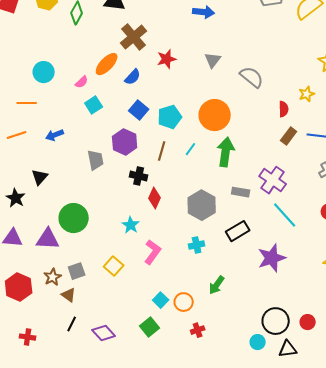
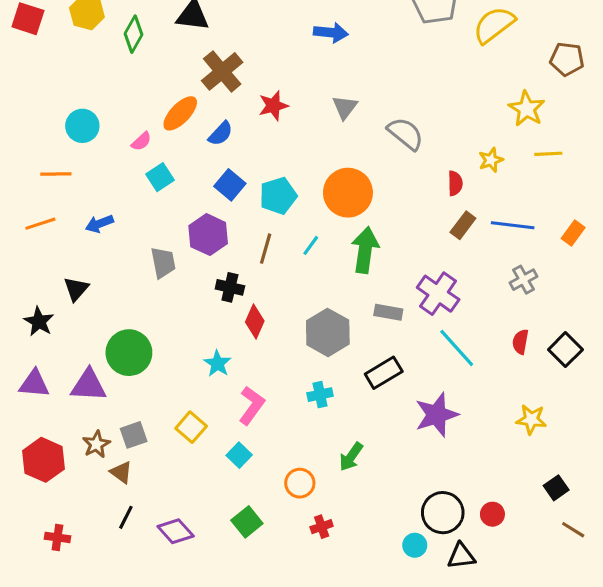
cyan square: (161, 300) -> (239, 455), moved

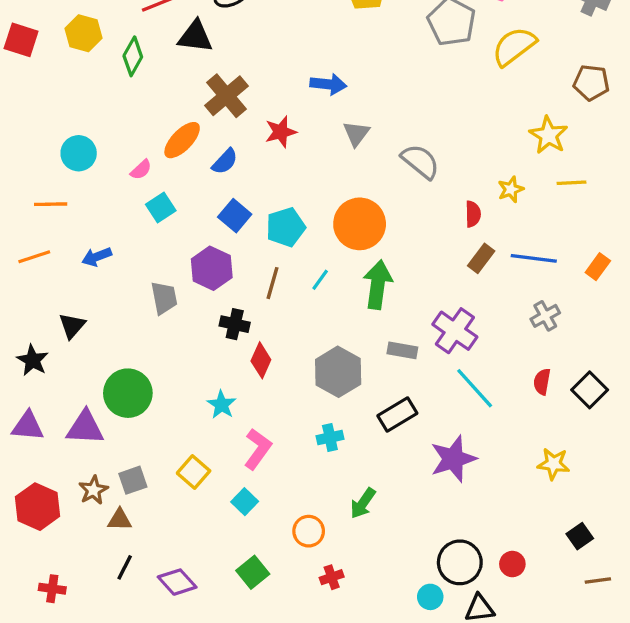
blue arrow: (331, 33) -> (328, 84), moved
brown triangle: (121, 472) -> (120, 520), turned -35
brown line: (573, 530) -> (598, 580), turned -40

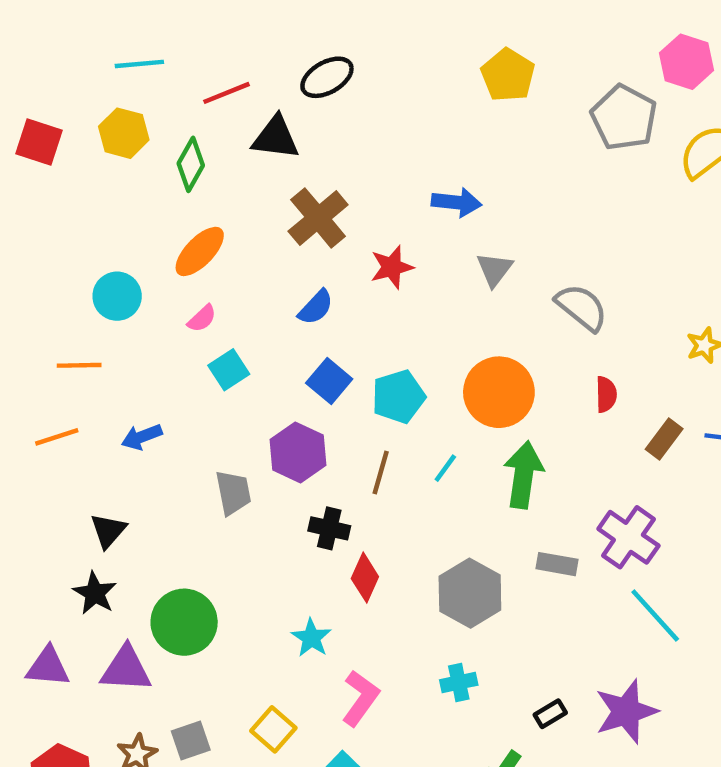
orange ellipse: (182, 140) -> (200, 251), moved
red semicircle: (473, 214) -> (606, 394), moved
black star: (33, 360) -> (95, 593), moved
black rectangle: (397, 414) -> (550, 714), moved, size x0.6

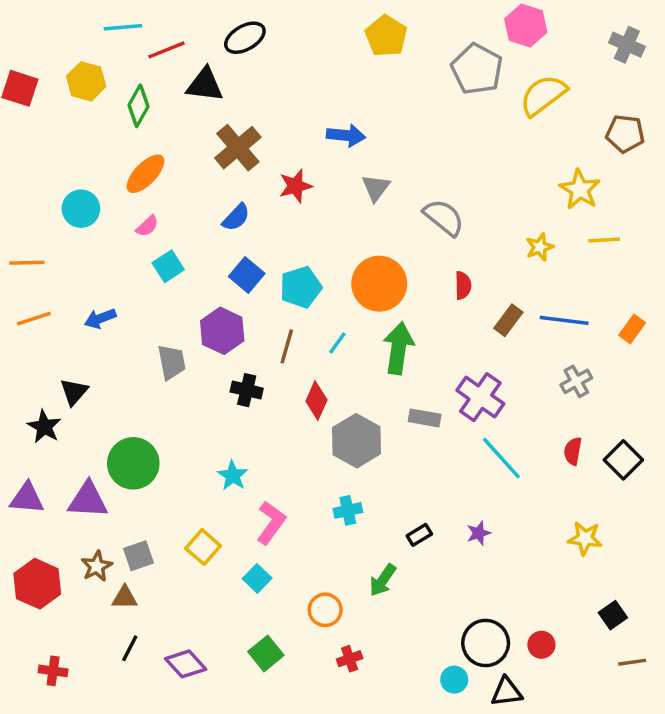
cyan line: (139, 64) -> (123, 27), moved
orange line: (79, 365) -> (27, 263), moved
red diamond: (365, 578) -> (316, 401), moved
black star: (95, 593) -> (44, 427), moved
purple star: (626, 711) -> (479, 533), size x0.5

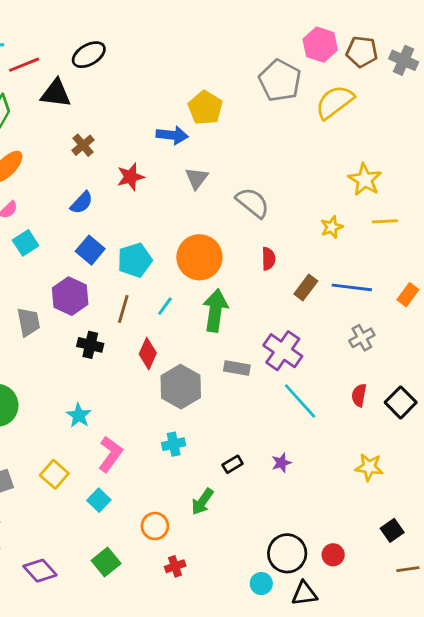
yellow pentagon: (386, 36) -> (205, 108), moved
brown pentagon: (625, 134) -> (362, 52), moved
brown cross: (238, 148) -> (83, 145), size x0.6

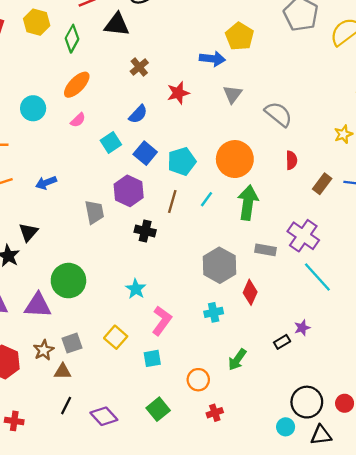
cyan square: (26, 243) -> (111, 143), moved
red diamond: (148, 354) -> (250, 292), moved
black rectangle: (233, 464) -> (282, 342), moved
cyan square: (99, 500) -> (152, 358), turned 36

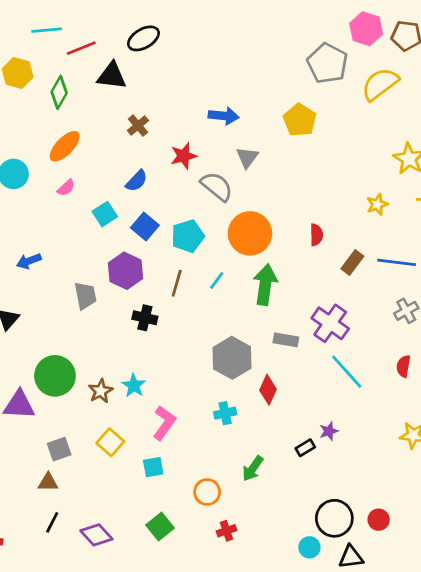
yellow pentagon: (240, 36) -> (300, 120), moved
gray semicircle: (278, 114) -> (217, 186), moved
brown star: (44, 350) -> (101, 391), moved

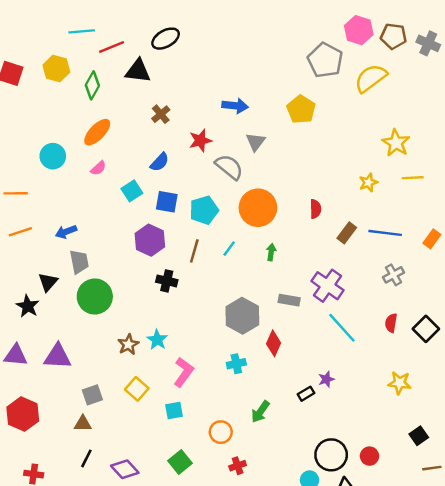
blue square: (145, 226) -> (167, 202), turned -30
green arrow: (265, 285) -> (271, 252), size x0.5
gray trapezoid: (85, 296) -> (79, 262), moved
green circle: (55, 376) -> (95, 297), moved

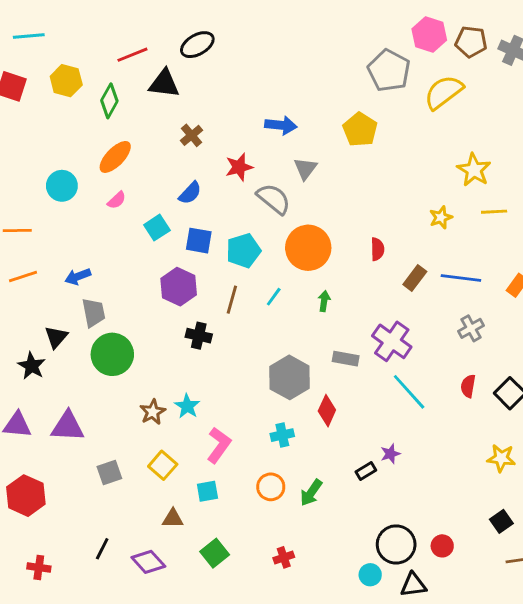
cyan line: (82, 31) -> (29, 36), moved
yellow star: (399, 383) -> (501, 458), moved
brown triangle: (83, 424) -> (173, 519), moved
orange circle: (221, 432) -> (271, 487), moved

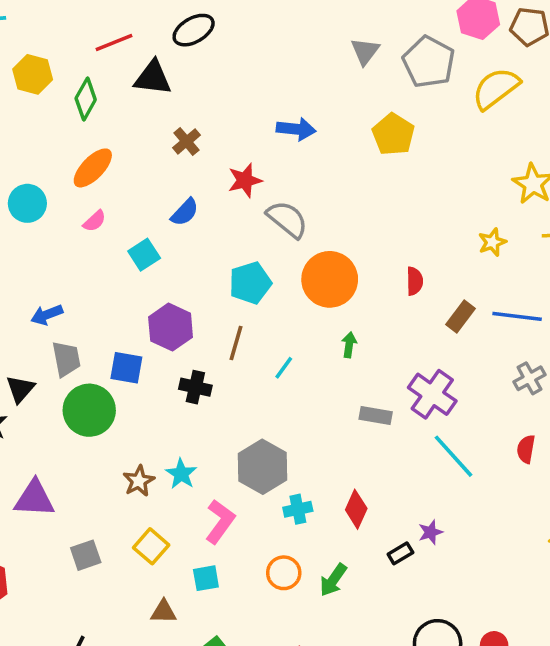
gray triangle: (305, 168) -> (365, 51), moved
blue square: (199, 241) -> (126, 368), moved
cyan line: (274, 297) -> (284, 368), moved
gray hexagon: (290, 377) -> (263, 467), moved
red diamond: (327, 411) -> (356, 509), moved

